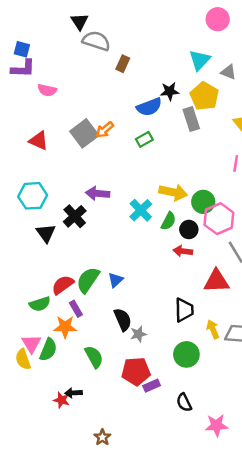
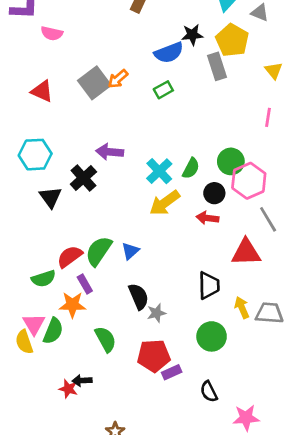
yellow arrow: (173, 192) -> (165, 203), moved, turned 132
green semicircle: (168, 221) -> (191, 168), moved

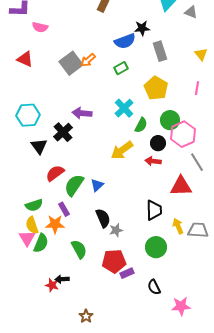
yellow pentagon: (232, 40) -> (156, 88), moved
red triangle: (42, 91) -> (25, 59), moved
cyan cross: (159, 171) -> (124, 108), moved
red semicircle: (70, 257) -> (55, 173), moved
yellow semicircle: (24, 342) -> (32, 225), moved

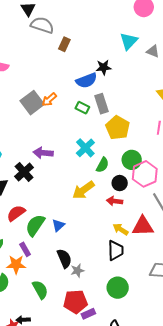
gray rectangle: (160, 51) -> (102, 104), moved
green rectangle: (121, 68) -> (82, 108), turned 56
yellow arrow: (178, 226) -> (121, 229), moved, turned -35

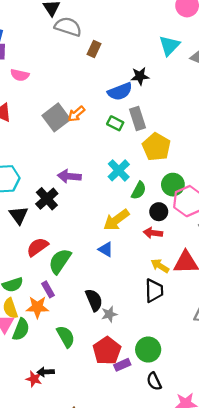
blue triangle: (58, 225) -> (106, 249), moved, turned -48
green circle: (118, 288) -> (148, 350), moved
red pentagon: (75, 302) -> (107, 351), turned -30

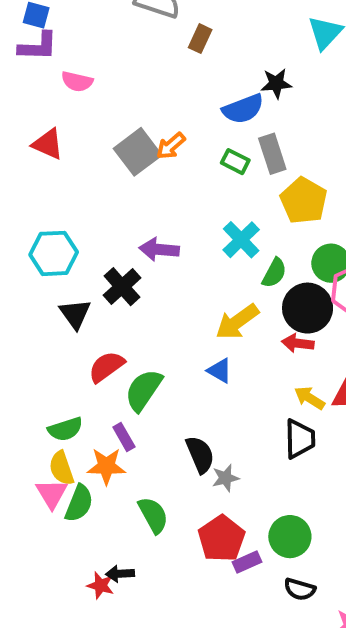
black circle: (159, 212) -> (308, 308), size x1.6
black semicircle: (154, 381) -> (300, 589), turned -48

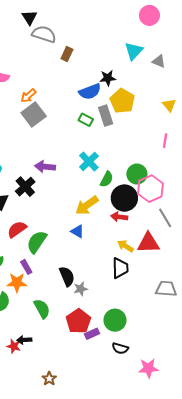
orange arrow: (171, 146) -> (28, 96), moved
yellow pentagon: (304, 201) -> (122, 101), moved

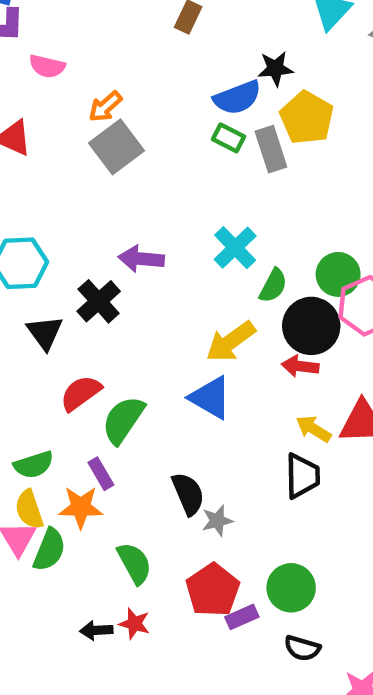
green rectangle: (86, 120) -> (228, 138), moved
blue triangle: (77, 231) -> (211, 398), size x1.5
red star: (14, 346) -> (134, 624), moved

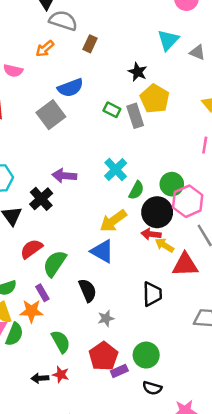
black star: (275, 69) -> (138, 72), turned 30
blue semicircle: (237, 98) -> (70, 88), moved
orange arrow: (105, 107) -> (45, 49), moved
yellow arrow: (313, 429) -> (164, 245), moved
black semicircle: (188, 494) -> (88, 290), moved

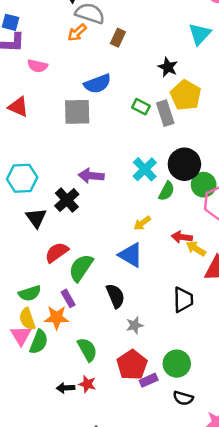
orange arrow: (45, 49) -> (77, 33), moved
gray square: (51, 115) -> (77, 112), turned 36
black circle: (157, 212) -> (184, 164), moved
yellow arrow: (113, 221) -> (142, 223), size x0.6

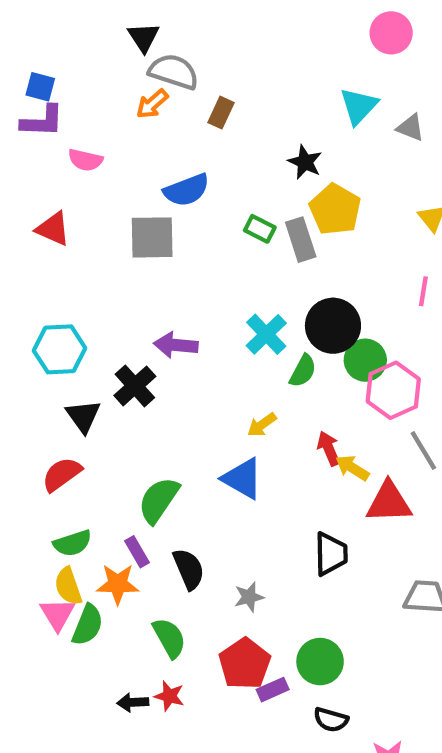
red arrow: (182, 237) -> (329, 448), turned 60
red semicircle: (57, 252) -> (62, 474), moved
black semicircle: (115, 296) -> (189, 569), moved

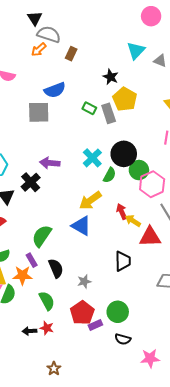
yellow arrow: (262, 425) -> (90, 200), size x1.6

